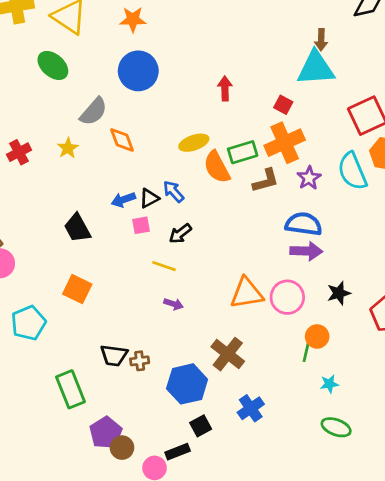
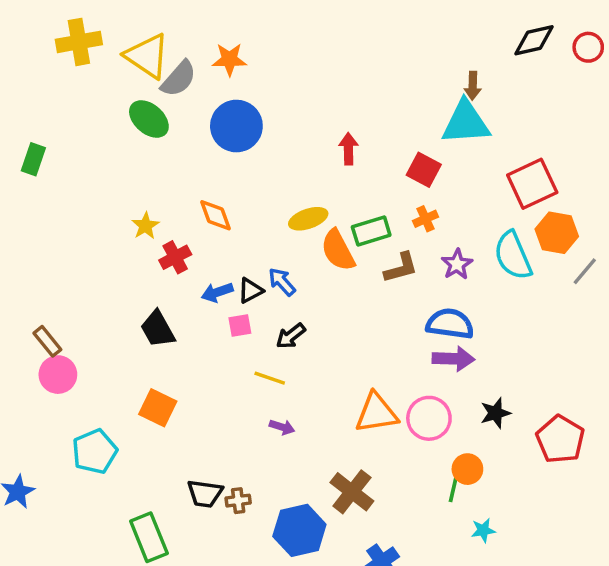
green ellipse: (53, 65) -> (149, 119), moved
red square: (283, 105) -> (424, 170), size x1.4
gray semicircle: (94, 112) -> (179, 79), moved
orange cross: (285, 143) -> (425, 219), size x0.5
red cross: (19, 152) -> (175, 257), moved

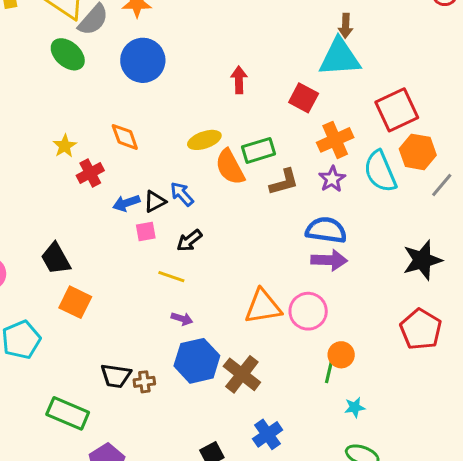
orange cross: (425, 219) -> (335, 140), moved, size x1.6
black trapezoid: (158, 329) -> (56, 259), moved
black star: (495, 413) -> (422, 260), moved, size x1.5
blue hexagon: (299, 530) -> (197, 361), moved
green rectangle: (149, 537) -> (68, 413), turned -45

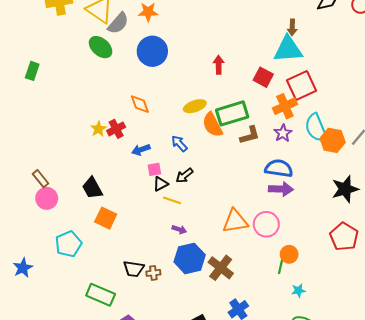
red square: (397, 110) -> (302, 85), moved
yellow star: (65, 146) -> (98, 129), moved
green rectangle: (258, 150) -> (232, 113), size x1.4
orange hexagon: (418, 152) -> (333, 140), moved
black triangle: (155, 202) -> (161, 184), moved

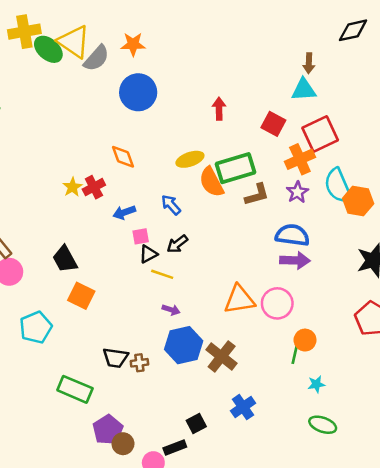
green ellipse: (101, 47) -> (48, 49), moved
cyan triangle: (288, 49) -> (304, 90), size x0.7

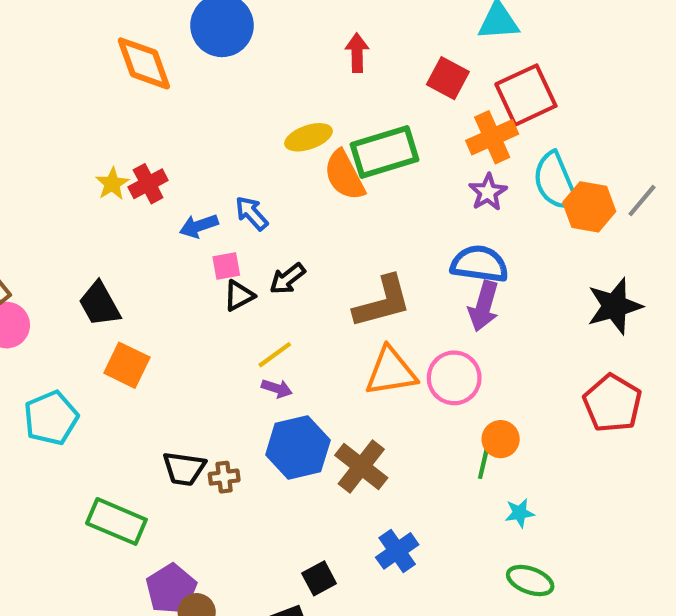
orange diamond: (123, 157) -> (144, 63), moved, size x1.4
brown L-shape: (257, 195) -> (382, 302), moved, size x1.4
blue arrow: (171, 205) -> (252, 213), moved
purple arrow: (295, 260) -> (484, 306), turned 104
yellow line: (162, 274) -> (275, 355), moved, turned -55

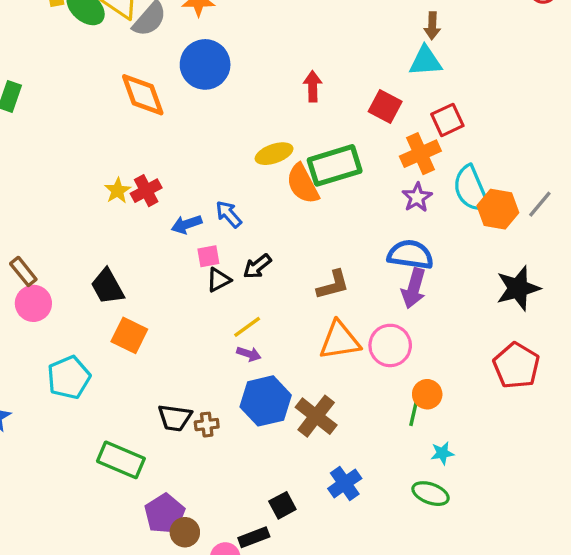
red square: (526, 95) -> (447, 120), size x0.7
brown L-shape: (382, 302) -> (333, 285), size x0.7
green ellipse: (530, 581) -> (431, 494), moved

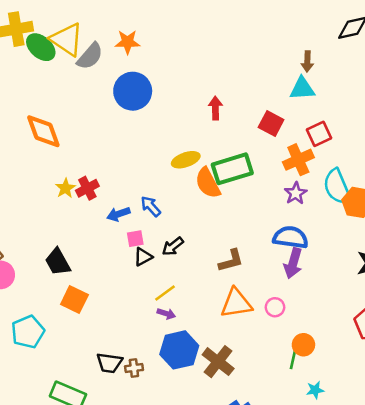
orange diamond: (143, 95) -> (43, 131), moved
pink circle: (390, 345) -> (275, 307), size x0.6

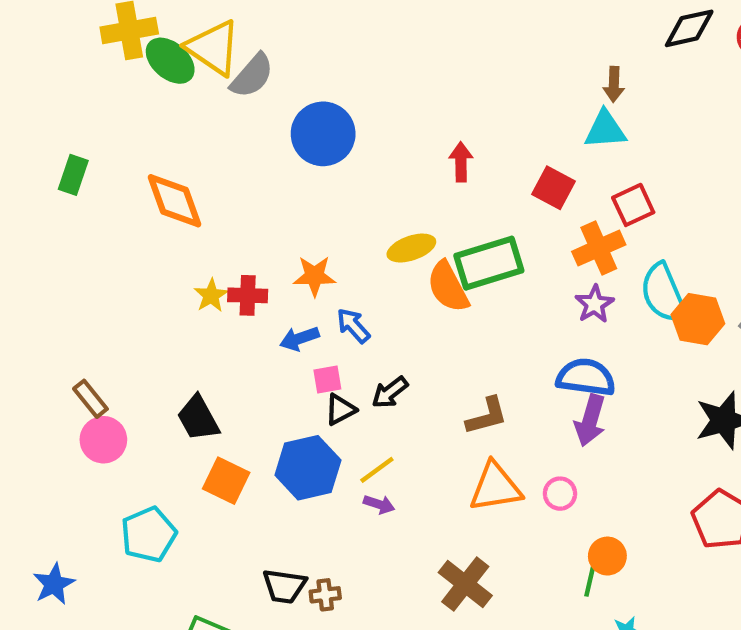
orange star: (127, 42) -> (314, 276), moved
red cross: (87, 188) -> (248, 295), turned 30
blue hexagon: (179, 350) -> (308, 468), moved

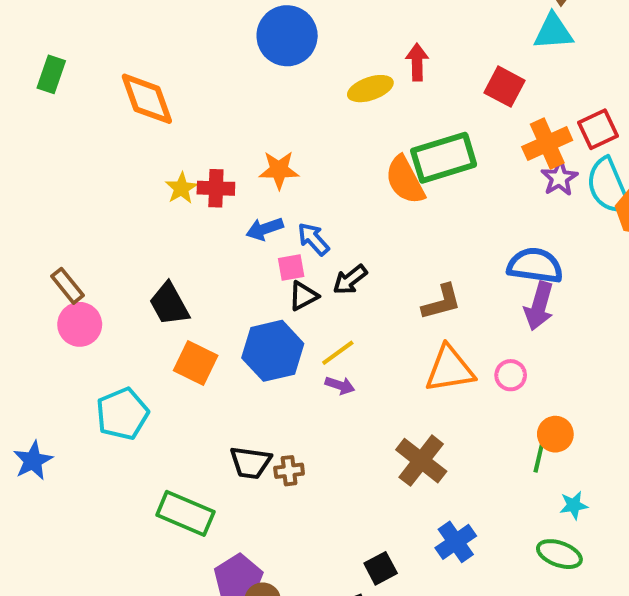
red square: (633, 205) -> (598, 129), moved
yellow ellipse: (411, 248) -> (370, 89), moved
purple star: (594, 304) -> (559, 178), moved
blue arrow: (353, 326) -> (313, 239), moved

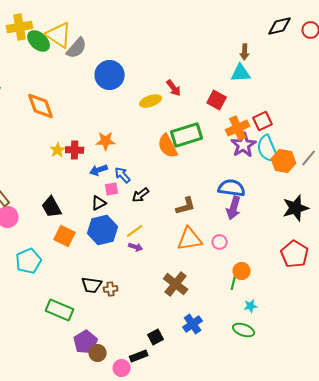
red arrow: (417, 62) -> (174, 88), turned 144
purple star: (559, 178) -> (244, 145), size x1.4
black triangle: (303, 296) -> (99, 203), moved

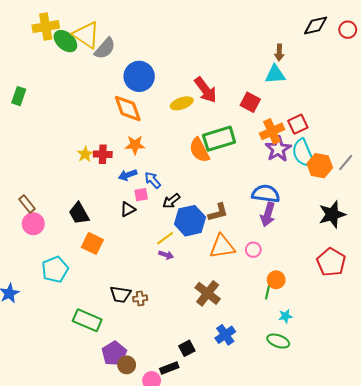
red arrow: (174, 88) -> (206, 90), size x1.5
orange diamond: (41, 106) -> (128, 109), moved
blue hexagon: (103, 230) -> (190, 221), moved

